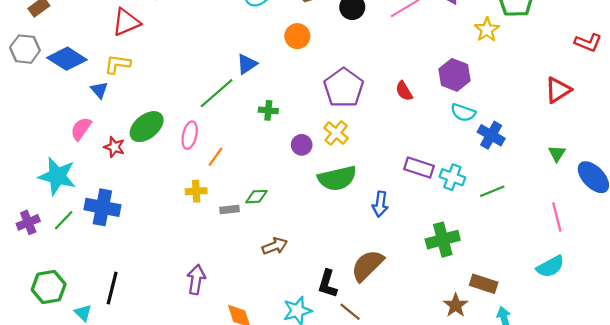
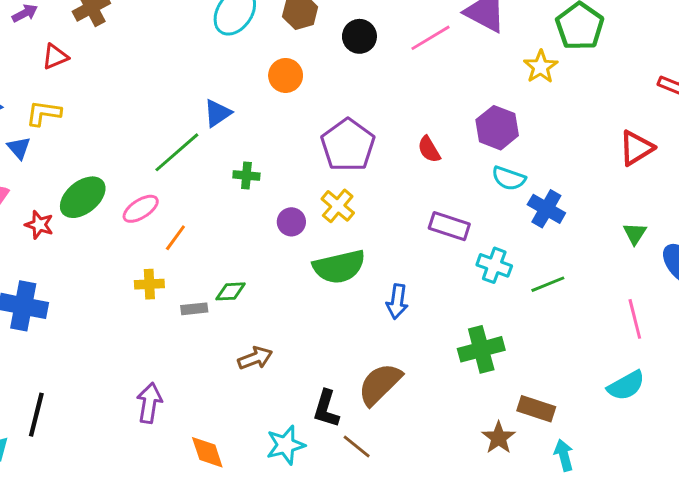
red triangle: (126, 22) -> (55, 57), size x0.7
pink ellipse: (190, 135) -> (141, 209), turned 44
purple rectangle: (419, 167) -> (449, 226), moved

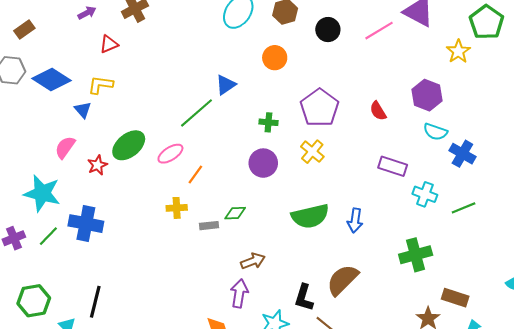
green cross: (246, 175) -> (268, 122), moved
purple circle: (291, 222) -> (263, 163), moved, size x1.4
red star: (39, 225) -> (97, 165), turned 30
green semicircle: (339, 267) -> (310, 216), moved
purple arrow: (149, 403) -> (239, 293), moved

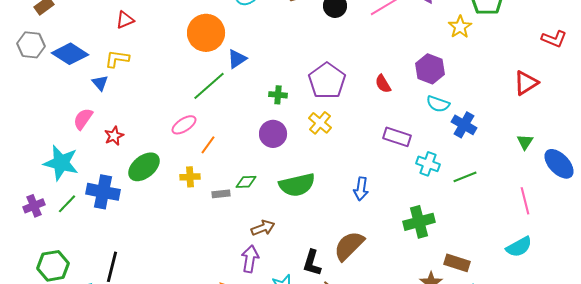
orange circle: (275, 58) -> (206, 33), moved, size x1.6
green ellipse: (129, 145) -> (144, 167), moved
green semicircle: (310, 216) -> (297, 185), moved

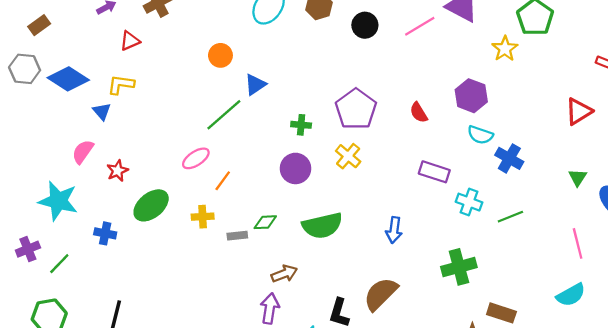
orange circle: (206, 33) -> (220, 55), size x0.6
blue cross: (103, 192) -> (105, 233), size x0.6
green line: (67, 204) -> (59, 264), moved

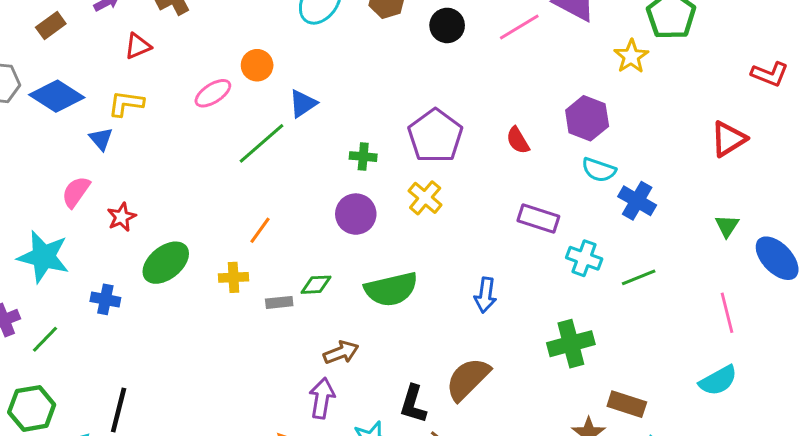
brown rectangle: (39, 25) -> (51, 25), moved
pink ellipse: (196, 158) -> (213, 93), moved

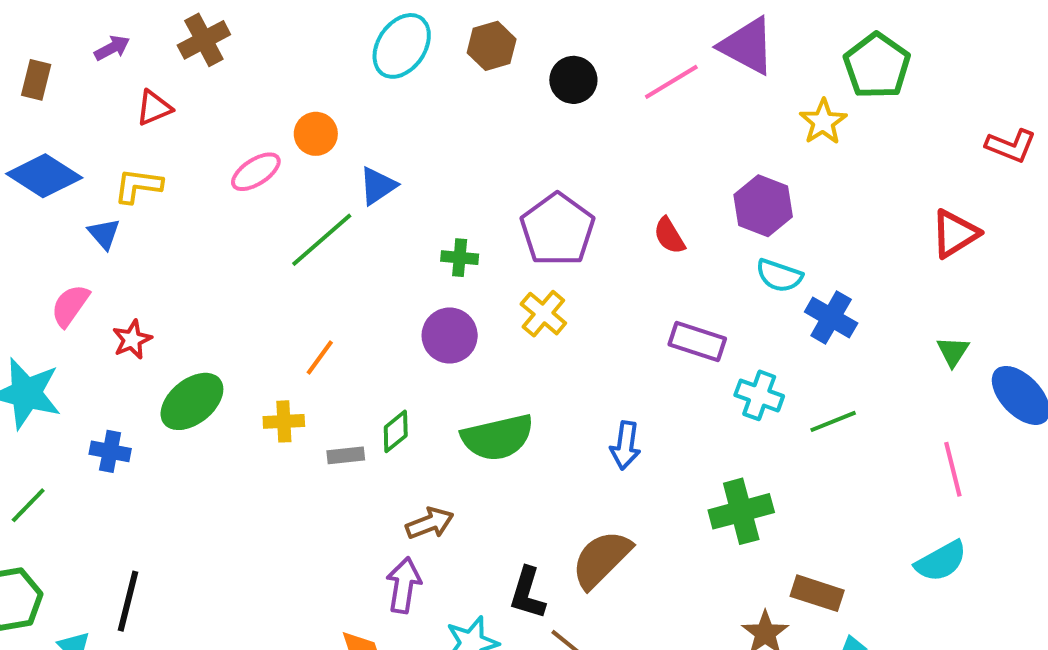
brown rectangle: (51, 25) -> (36, 80), turned -40
green diamond: (316, 285) -> (396, 431), turned -36

